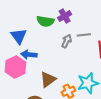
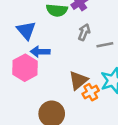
gray line: (84, 35) -> (105, 45), moved
brown triangle: (48, 79) -> (78, 80), moved

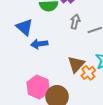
pink hexagon: (25, 68) -> (38, 87), moved

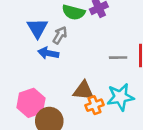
gray arrow: (75, 22) -> (60, 35), moved
brown triangle: (76, 64) -> (83, 91), turned 36

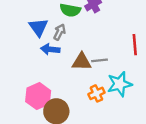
gray line: (118, 58) -> (99, 60), moved
brown triangle: (83, 91) -> (82, 62), moved

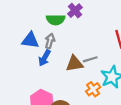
blue triangle: (38, 27) -> (30, 40), turned -36
blue arrow: (50, 49) -> (45, 58), turned -56

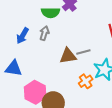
blue triangle: (30, 40) -> (14, 68), moved
blue arrow: (45, 58) -> (23, 36), moved

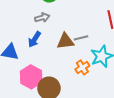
gray arrow: (44, 33) -> (42, 18), turned 56
blue arrow: (23, 36) -> (34, 39), moved

